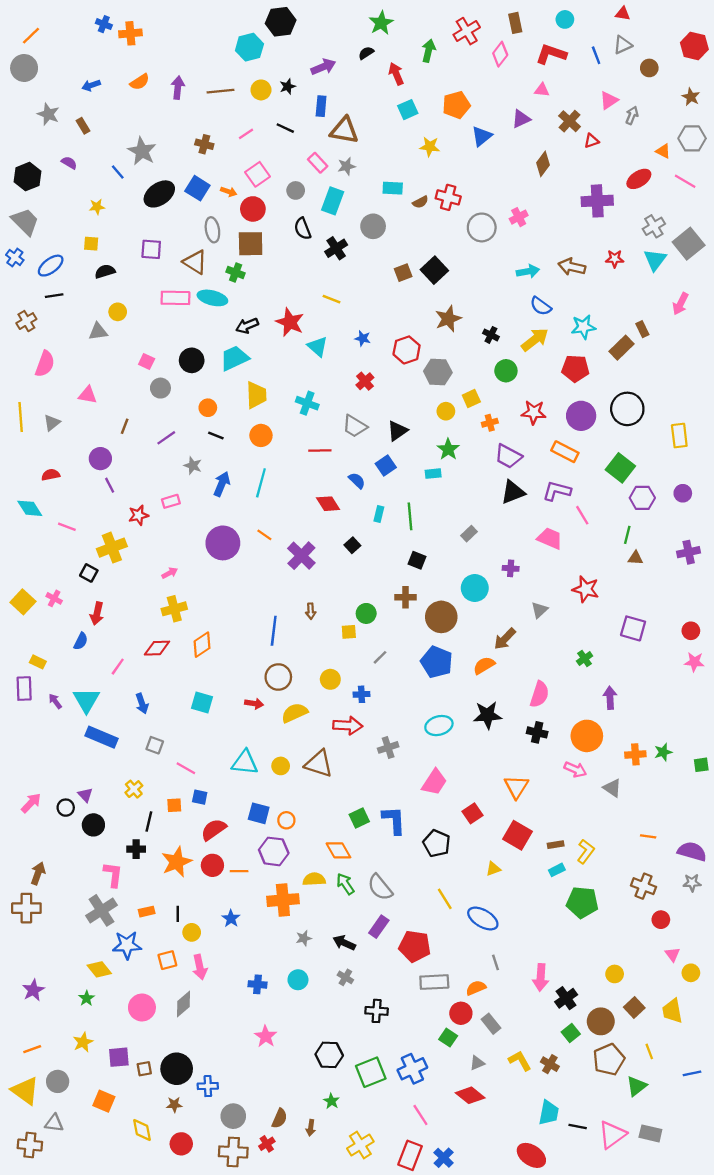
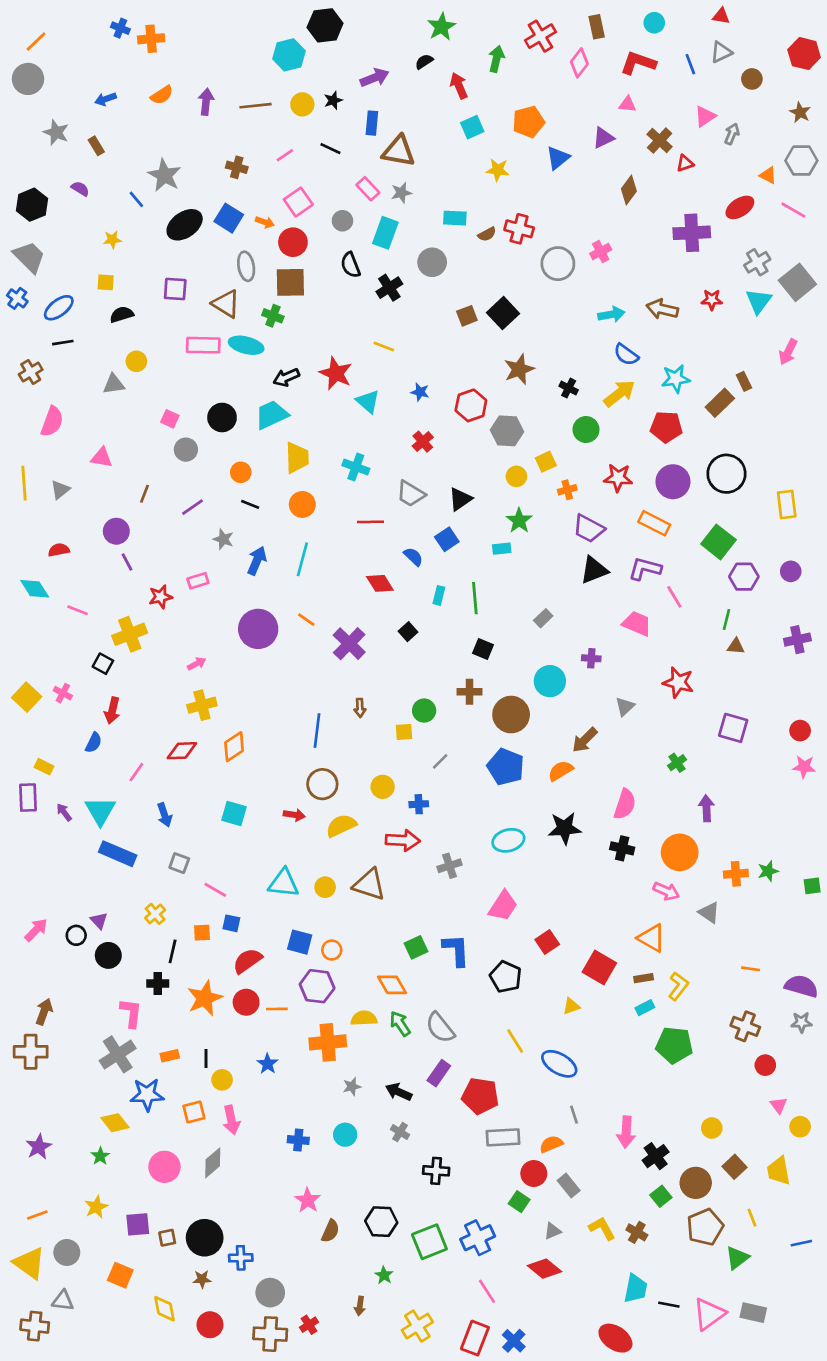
orange triangle: (516, 787) -> (652, 938), moved, turned -32
brown semicircle: (279, 1118) -> (330, 1231), moved

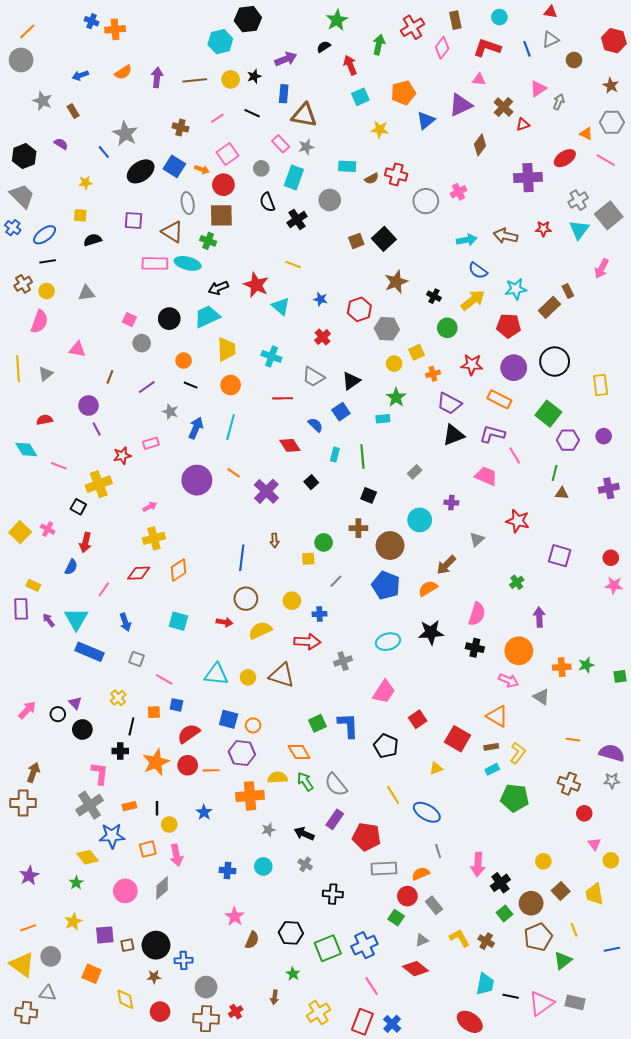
purple triangle: (603, 138) -> (461, 105), size x1.4
yellow circle: (136, 361) -> (47, 291), moved

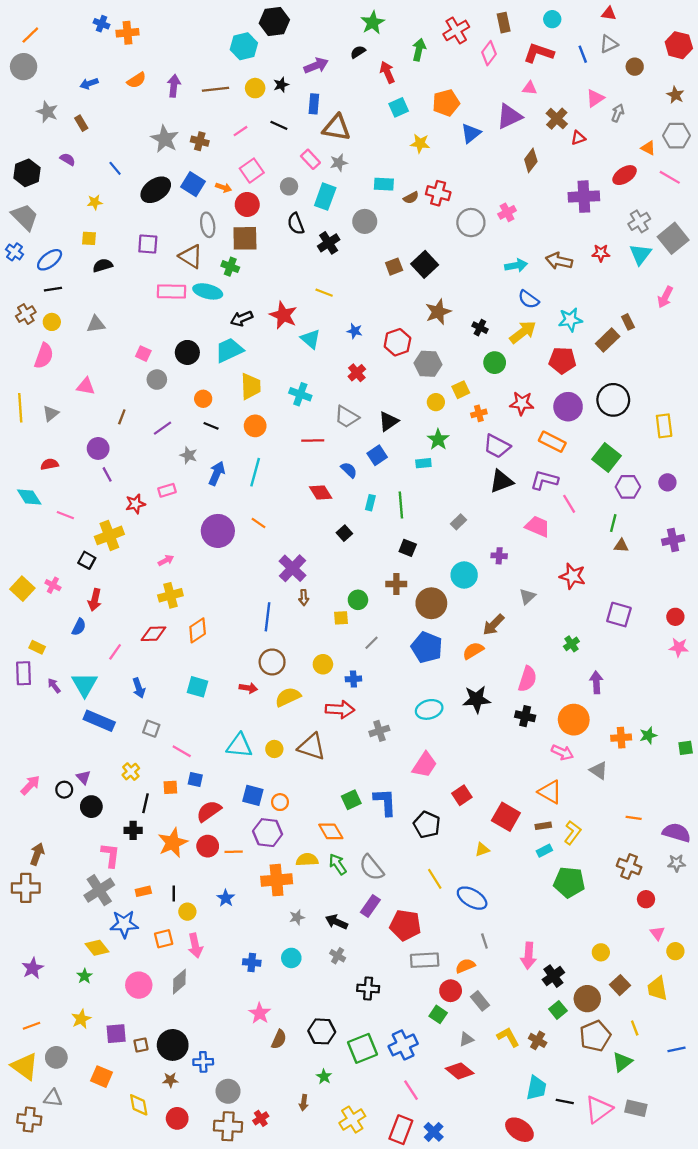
gray star: (125, 134) -> (165, 139), moved
purple cross: (266, 491) -> (292, 568), moved

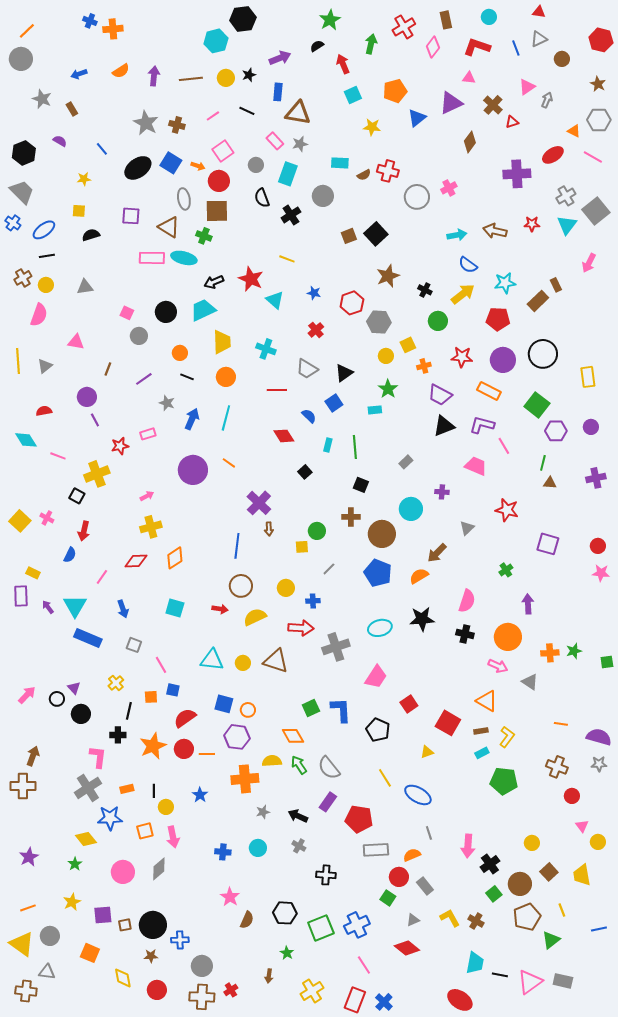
gray cross: (379, 731) -> (336, 647), size x1.5
pink line: (182, 751) -> (161, 665), turned 30

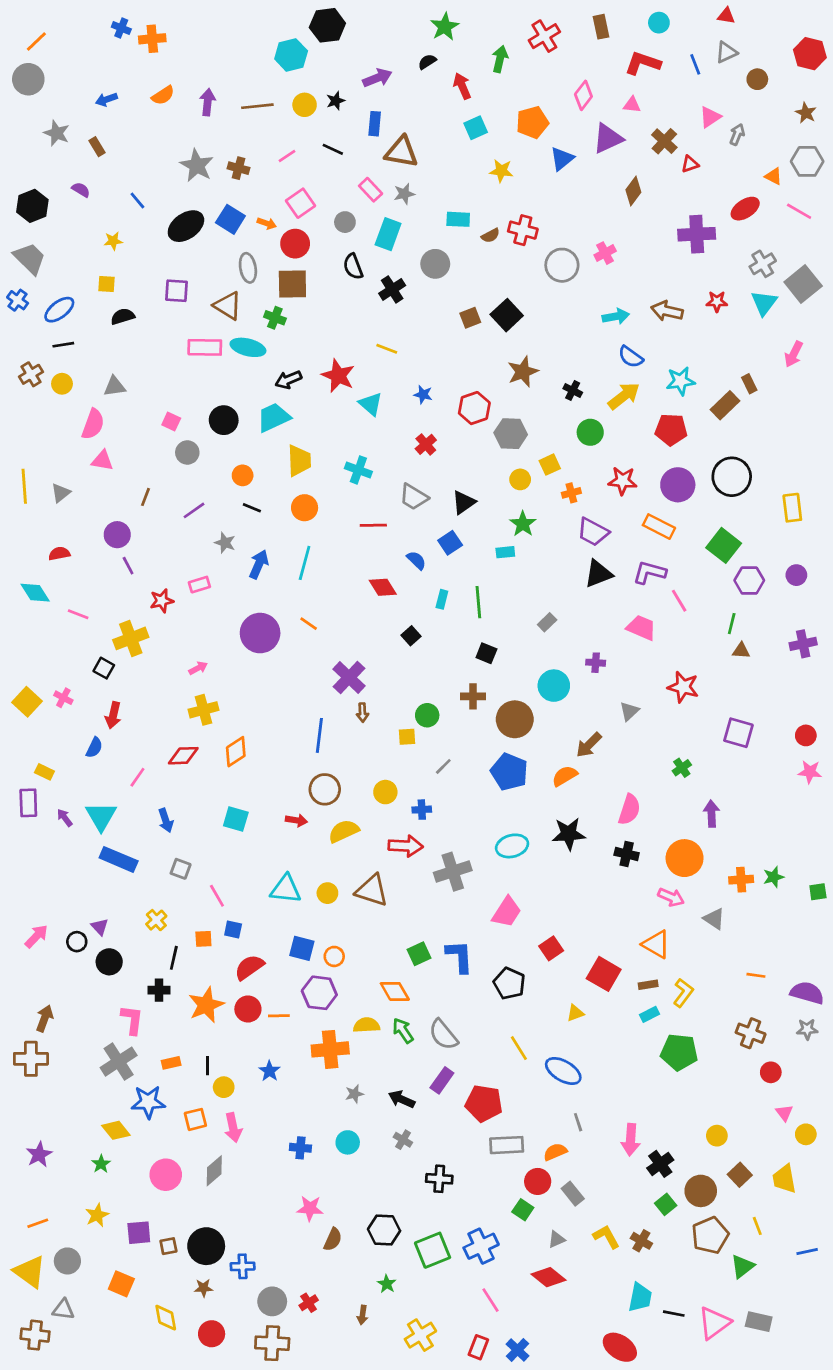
pink diamond: (433, 47) -> (583, 95), moved
pink semicircle: (39, 315) -> (93, 424), moved
pink star: (230, 897) -> (310, 1208), turned -30
red cross: (231, 990) -> (309, 1303), moved
red rectangle: (355, 1000) -> (478, 1347), size x0.7

